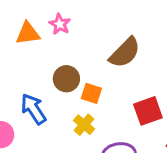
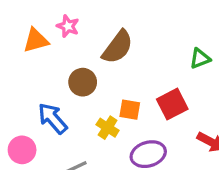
brown semicircle: (125, 53) -> (118, 47), moved
orange square: (91, 93) -> (130, 110), moved

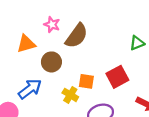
pink star: (68, 26) -> (52, 25), moved
orange triangle: (36, 40) -> (26, 44), moved
blue arrow: (53, 118) -> (30, 89), turned 95

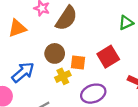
brown circle: (51, 62) -> (55, 53), moved
yellow cross: (70, 95) -> (63, 76), turned 35

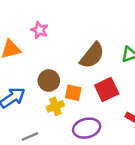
brown semicircle: (66, 18) -> (92, 55), moved

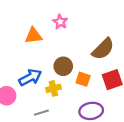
yellow cross: (55, 106) -> (53, 88), moved

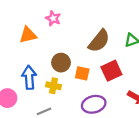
blue arrow: (30, 77) -> (29, 77), turned -60
yellow cross: (53, 88) -> (54, 86), turned 32

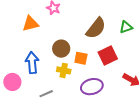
yellow cross: (54, 86) -> (64, 70), moved

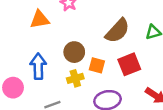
yellow cross: (64, 70) -> (75, 78), turned -32

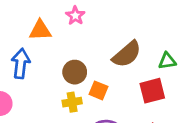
red square: (129, 64) -> (152, 91), moved
blue arrow: (38, 66) -> (21, 63), moved

